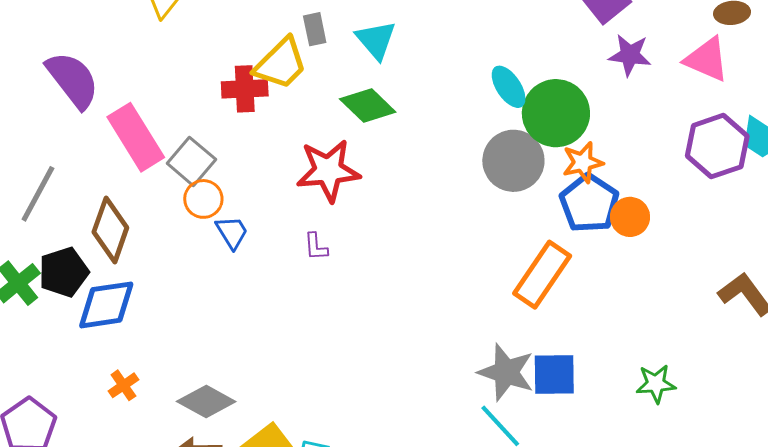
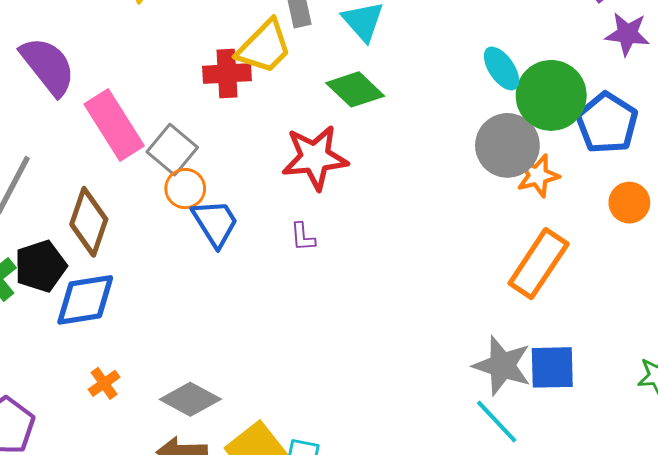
orange star: (583, 162) -> (538, 176), moved
blue pentagon: (589, 203) -> (607, 123), moved
blue trapezoid: (232, 232) -> (215, 223), size x1.4

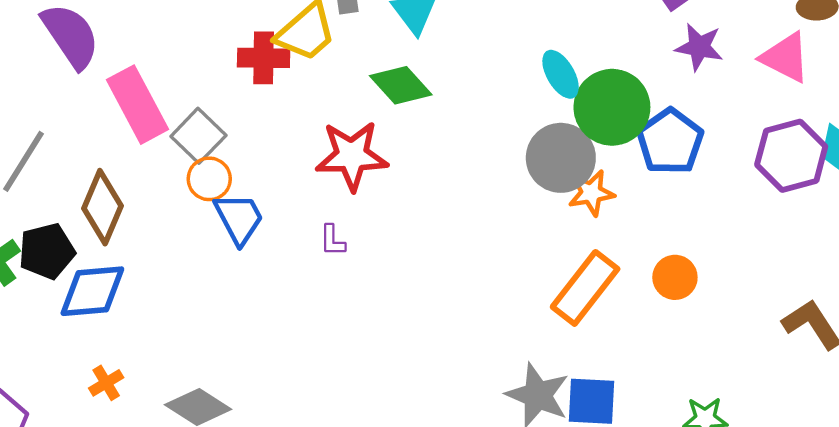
orange circle: (629, 203) -> (675, 277), moved

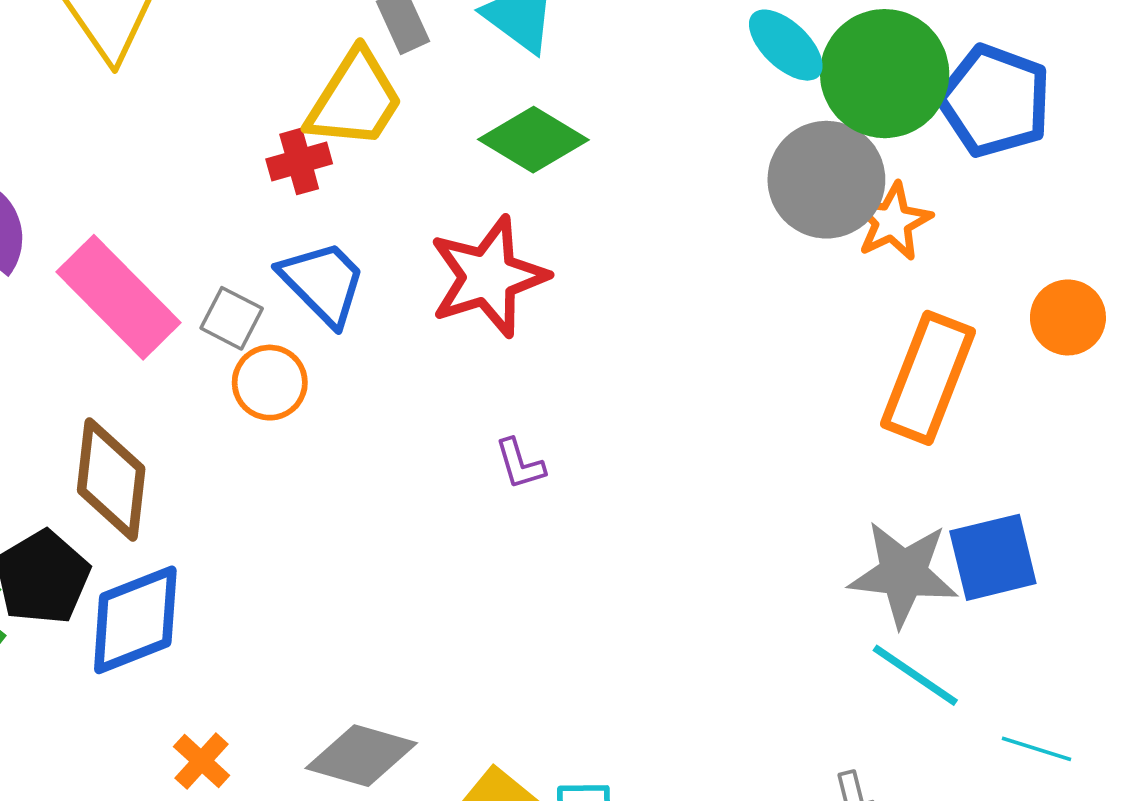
red cross: (264, 58) -> (299, 161), size x0.7
gray square: (198, 136) -> (232, 318), size x0.7
blue trapezoid: (239, 218) -> (323, 283), moved
purple L-shape: (332, 240) -> (520, 464), moved

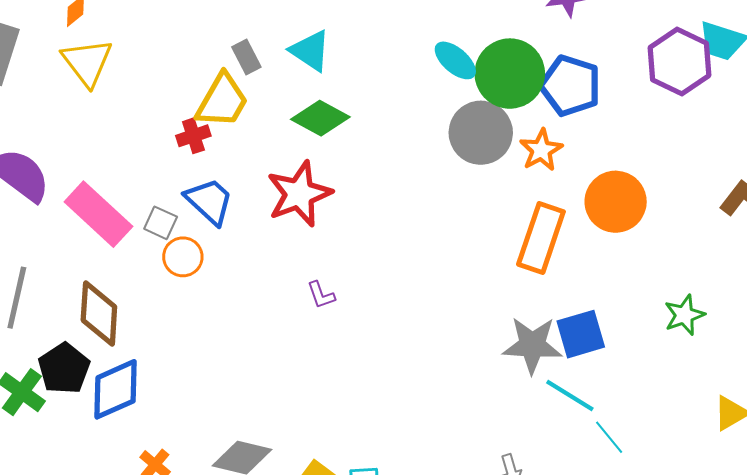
orange star: (892, 222) -> (541, 150), moved
orange circle: (1068, 317) -> (616, 202), size x1.5
cyan line: (915, 675) -> (570, 396), moved
cyan line: (1036, 749) -> (609, 437), turned 36

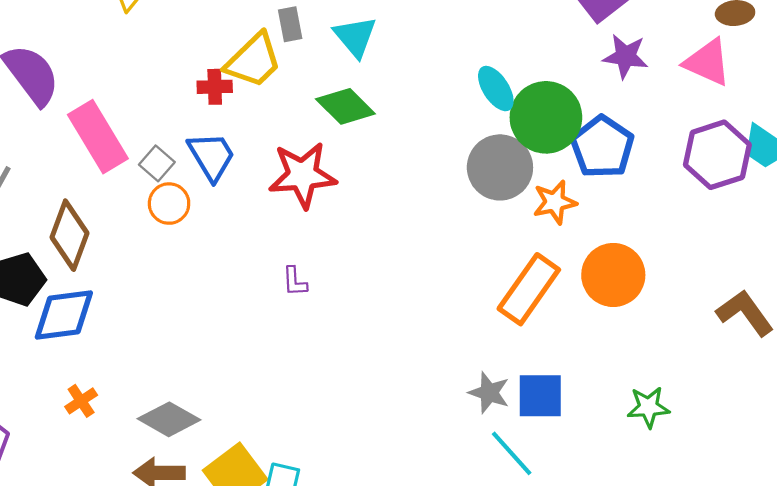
gray star: (532, 345) -> (489, 393), size x0.7

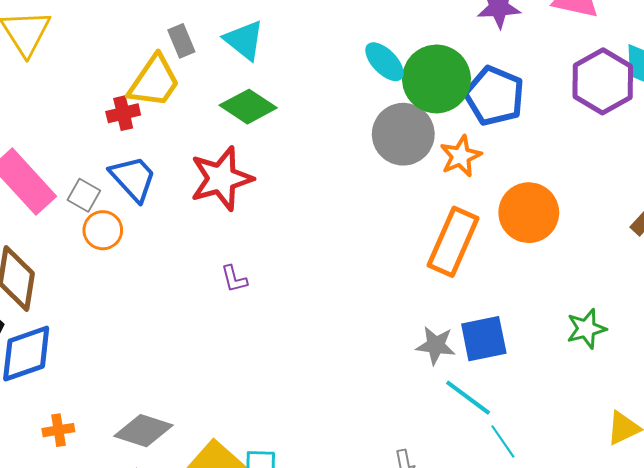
orange cross: (81, 401) -> (58, 430), turned 36

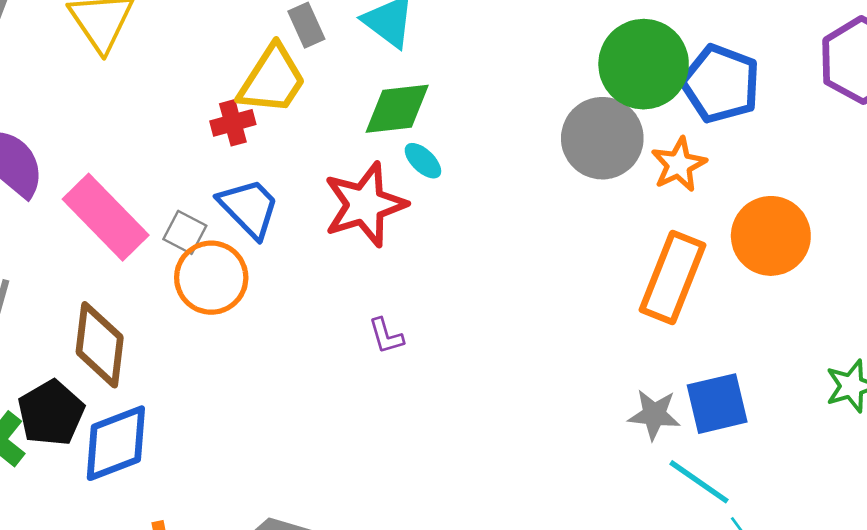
cyan ellipse: (385, 62) -> (423, 161), moved, size x0.7
green diamond: (248, 107) -> (397, 109), turned -38
orange circle: (103, 230) -> (211, 278), size x1.4

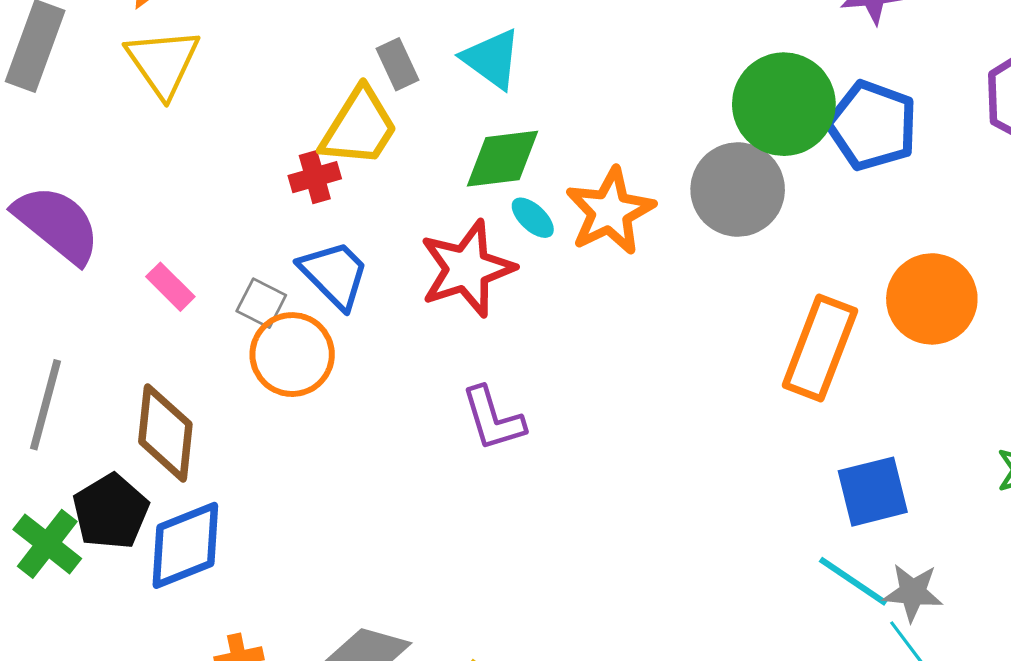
orange star: (679, 165) -> (610, 211), moved, size x1.4
pink rectangle: (106, 217) -> (170, 287), size x0.5
purple L-shape: (386, 336) -> (493, 419), size x1.6
gray star: (654, 415) -> (913, 592), moved

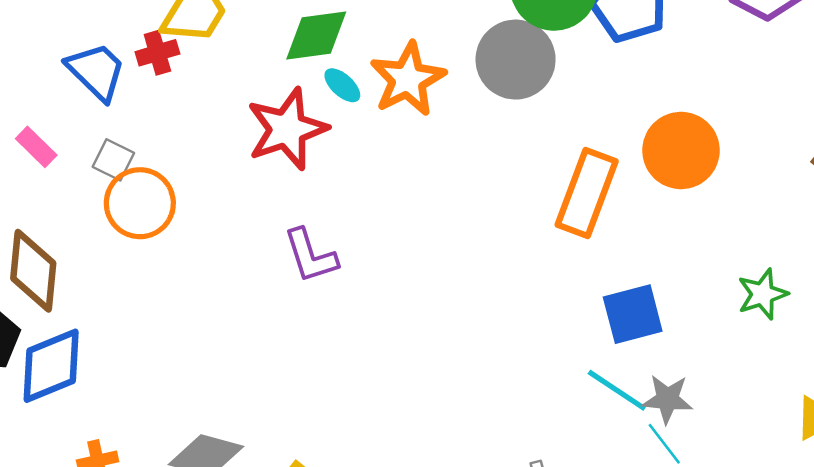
blue trapezoid: (334, 274) -> (96, 71), moved

